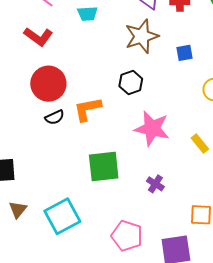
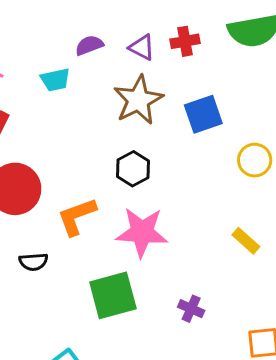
blue square: (184, 53) -> (203, 114), size x1.5
black semicircle: (55, 117) -> (33, 262), moved, turned 30
pink star: (152, 128) -> (142, 232), moved

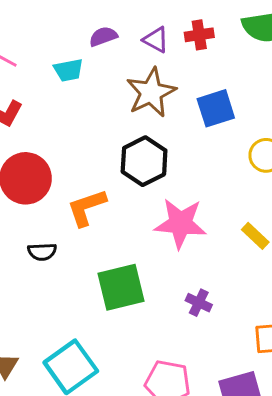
black hexagon: (133, 169) -> (144, 161), size x1.4
pink star: (142, 232) -> (180, 223), moved

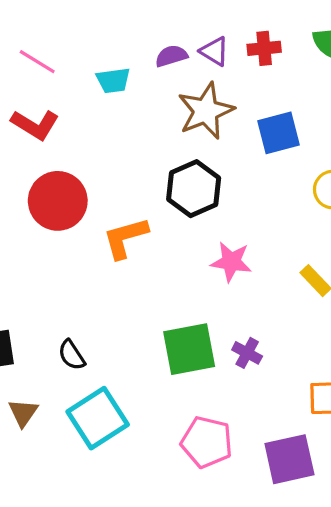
purple semicircle: (103, 36) -> (171, 56), moved
pink star: (180, 223) -> (231, 262), size x0.7
black semicircle: (42, 252) -> (72, 355), moved, turned 56
green square: (121, 287) -> (189, 349), moved

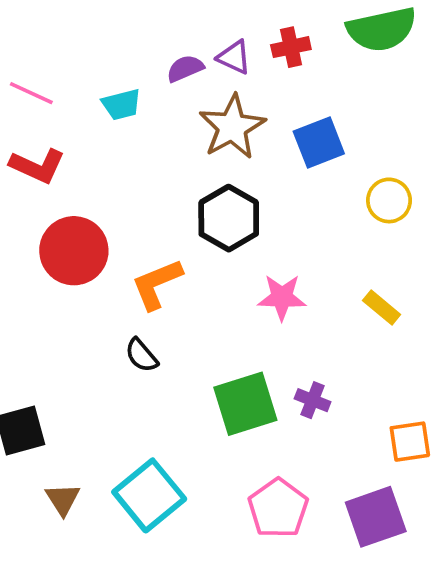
black semicircle: (72, 355) -> (141, 355), moved
pink pentagon: (207, 442) -> (278, 508), turned 30

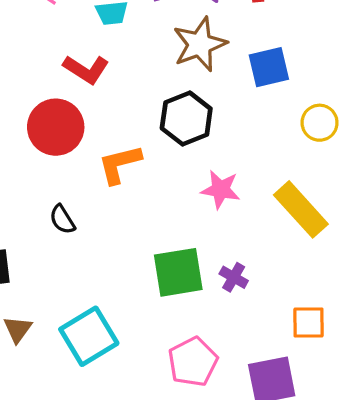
red L-shape: (37, 166) -> (86, 69), moved
yellow rectangle: (382, 308) -> (301, 209), size x1.8
black semicircle: (141, 355) -> (62, 219), moved

